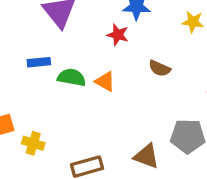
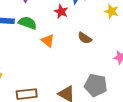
green semicircle: (72, 77) -> (28, 23), moved

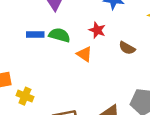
red star: (61, 12) -> (97, 30), moved

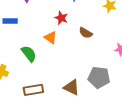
green semicircle: (59, 35) -> (29, 54), moved, turned 36

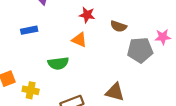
green semicircle: (29, 54) -> (58, 63), turned 132
gray pentagon: (99, 77) -> (140, 50), moved

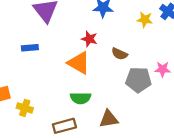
orange triangle: (79, 40) -> (79, 63), size x1.5
green semicircle: (58, 63) -> (81, 98), moved
brown triangle: (115, 92) -> (109, 119), turned -30

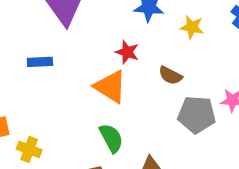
yellow star: (145, 20) -> (192, 27), moved
green semicircle: (81, 98) -> (111, 138), turned -120

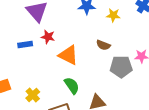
red star: (127, 52) -> (48, 37), moved
yellow cross: (29, 149) -> (33, 95), moved, turned 32

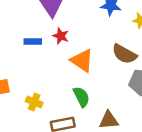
brown semicircle: (103, 45) -> (124, 54), size x1.5
yellow cross: (33, 95) -> (34, 102), turned -32

